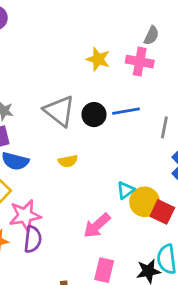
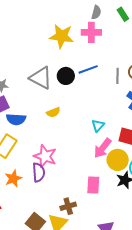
yellow star: (98, 59) -> (62, 36), size x1.4
yellow circle: (145, 202) -> (118, 160), moved
pink star: (25, 215) -> (45, 156), moved, turned -30
pink arrow: (97, 226) -> (103, 148), moved

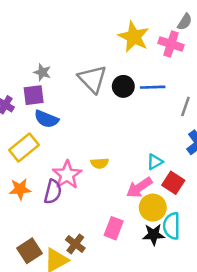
yellow semicircle: (53, 112) -> (100, 163), moved
cyan triangle: (98, 126) -> (155, 162), moved
brown cross: (68, 206) -> (75, 244), turned 35

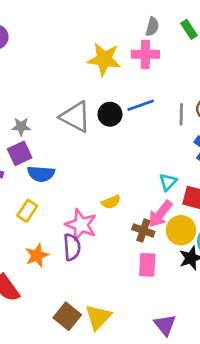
yellow rectangle: (24, 147) -> (27, 211), size x0.7
brown cross: (75, 244) -> (143, 231), moved

